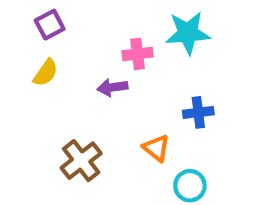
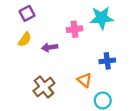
purple arrow: (112, 87) -> (50, 47), moved

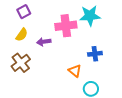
pink cross: (74, 29) -> (66, 26), size x1.5
brown cross: (44, 87) -> (21, 63), moved

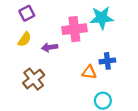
brown cross: (21, 63) -> (34, 79), moved
orange triangle: (75, 71) -> (89, 72), moved, turned -32

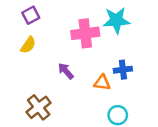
purple arrow: (50, 47) -> (66, 71), moved, turned 56
brown cross: (34, 79) -> (39, 107), moved

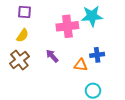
purple square: (31, 15) -> (25, 12), turned 32
brown cross: (39, 107) -> (19, 60), moved

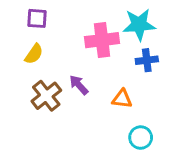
blue cross: (97, 55) -> (147, 60), moved
brown cross: (19, 60) -> (46, 96), moved

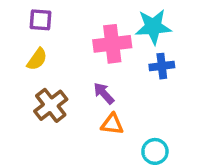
purple arrow: (79, 85) -> (104, 93), moved
orange triangle: (122, 99) -> (112, 124), moved

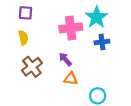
cyan star: (153, 27) -> (97, 17), turned -30
yellow semicircle: (37, 59) -> (23, 38), turned -48

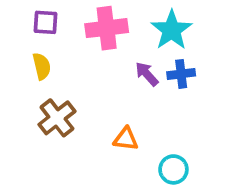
pink cross: (71, 28) -> (107, 28), moved
purple arrow: (65, 59) -> (147, 74), moved

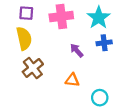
yellow semicircle: (42, 66) -> (24, 38), size x1.5
purple arrow: (147, 74) -> (77, 50), moved

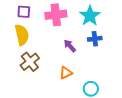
orange triangle: (72, 80) -> (66, 73), turned -32

